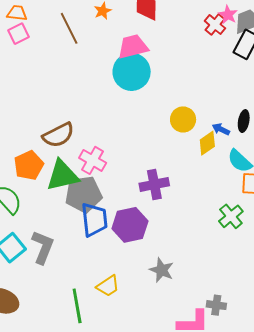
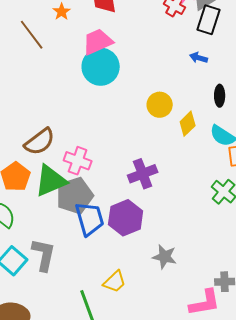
blue arrow: (221, 129) -> (199, 58), moved

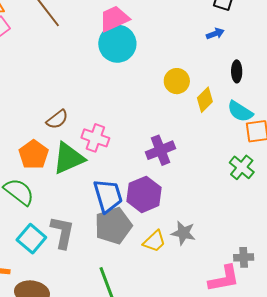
blue arrow: (199, 58) -> (215, 34), turned 144
brown semicircle: (40, 142) -> (57, 119), size x0.7
gray pentagon: (75, 196) -> (113, 226), moved
yellow trapezoid: (115, 282) -> (154, 241), moved

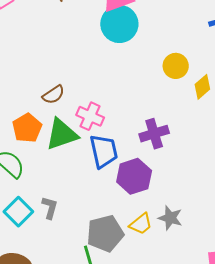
blue trapezoid: (108, 196) -> (104, 151), moved
gray pentagon: (113, 226) -> (105, 233), moved
gray L-shape: (62, 232) -> (50, 208), size x0.7

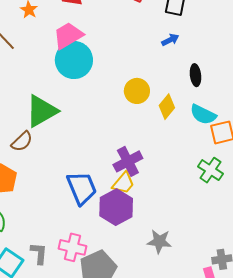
pink cross: (90, 116) -> (72, 247), moved
green triangle: (62, 134) -> (42, 111), moved
yellow trapezoid: (141, 224) -> (123, 183), moved

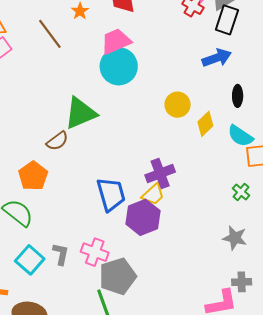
blue arrow: (170, 40) -> (217, 58), size x1.6
green cross: (210, 170) -> (241, 192), size x0.7
gray star: (159, 241) -> (235, 238), moved

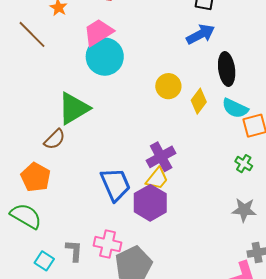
black ellipse: (238, 96) -> (227, 69), size x1.5
cyan square: (30, 260) -> (44, 261), size x0.7

